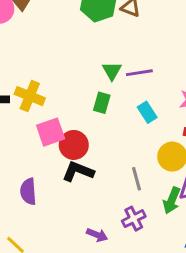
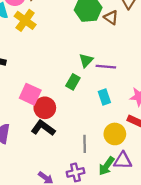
yellow cross: (30, 96) -> (25, 20), moved
pink square: (51, 132) -> (30, 94), turned 30

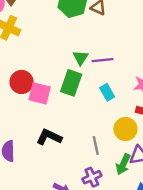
green rectangle: (73, 82) -> (71, 83), size x1.5
pink square: (30, 94) -> (40, 93), moved
red circle: (45, 108) -> (22, 82), moved

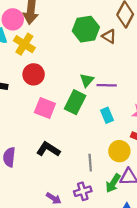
red circle: (22, 82) -> (34, 74), moved

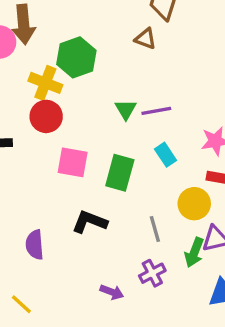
green hexagon: (86, 29) -> (76, 57), moved
yellow cross: (24, 44) -> (45, 83), moved
green rectangle: (75, 102) -> (120, 173), moved

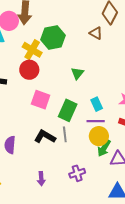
purple line: (156, 111) -> (96, 121), moved
yellow circle: (194, 204) -> (99, 136), moved
gray line: (155, 229) -> (65, 134), moved
green arrow: (194, 252) -> (104, 148), moved
purple arrow: (112, 292) -> (41, 179), moved, turned 56

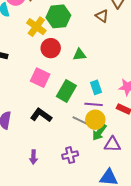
red circle: (29, 70) -> (51, 48), moved
green triangle: (77, 73) -> (80, 55), turned 40
gray line: (65, 134) -> (80, 120), moved, turned -63

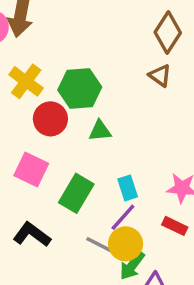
green hexagon: (58, 16) -> (80, 89), moved
brown triangle: (102, 16) -> (160, 75), moved
purple line: (94, 104) -> (123, 217), turned -54

